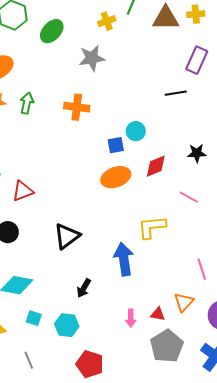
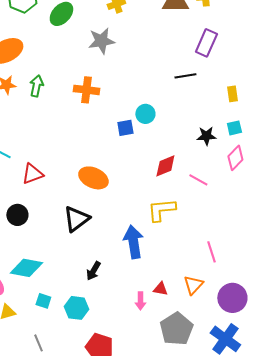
red diamond: (156, 166) -> (165, 166), moved
orange ellipse: (116, 177) -> (93, 178), moved, turned 44
red triangle: (158, 314) -> (160, 289), moved

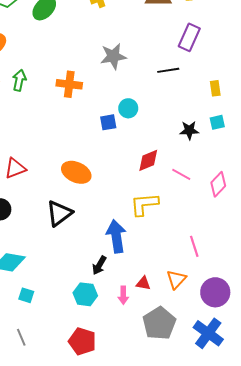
gray star: (101, 41) -> (113, 56), moved
pink diamond: (235, 158) -> (218, 184), moved
black arrow: (93, 271) -> (99, 265), moved
cyan hexagon: (76, 308) -> (85, 294), moved

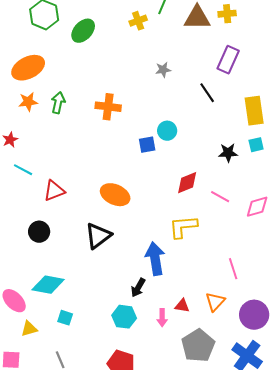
gray star: (113, 56) -> (163, 70), moved, size x0.6
black line: (168, 70) -> (207, 93), turned 65
yellow rectangle: (215, 88) -> (254, 111), size x1.8
pink diamond: (218, 184) -> (257, 207), turned 30

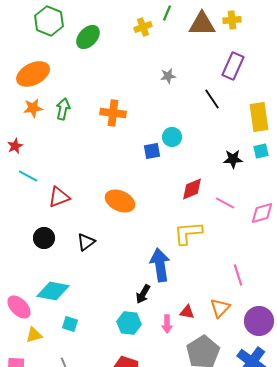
black triangle: (98, 236) -> (86, 242), moved, size x0.7

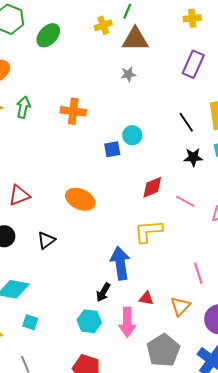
brown triangle: (202, 24) -> (135, 39), moved
black line: (212, 99) -> (186, 122), moved
red triangle: (187, 312) -> (146, 298), moved
pink arrow: (167, 324) -> (127, 322), size x1.6

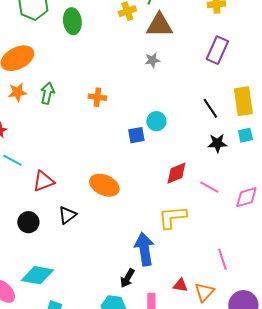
green ellipse: (48, 35) -> (72, 21), turned -50
orange cross: (73, 111) -> (97, 97), size x0.7
black triangle: (46, 240) -> (67, 215), moved
red triangle: (146, 298) -> (180, 285), moved

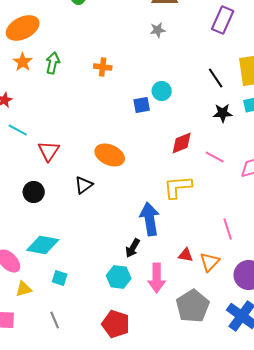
orange star: (17, 92) -> (23, 62), turned -30
red triangle: (43, 181) -> (49, 151), turned -35
black triangle: (67, 215) -> (84, 185), moved

